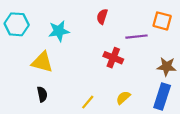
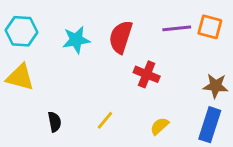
red semicircle: (102, 17) -> (121, 37), moved, size x1.6
purple line: (137, 37) -> (177, 28), moved
yellow triangle: (42, 62) -> (20, 77), moved
yellow line: (88, 102) -> (105, 120), moved

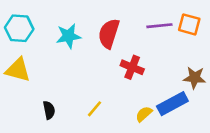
blue rectangle: (210, 125) -> (172, 104), moved, turned 44

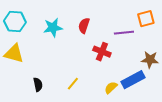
orange square: (189, 24) -> (146, 19), turned -30
purple line: (159, 26) -> (124, 33), moved
red semicircle: (109, 33) -> (84, 26), size x0.7

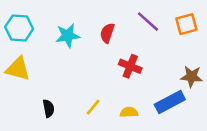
purple line: (124, 33) -> (148, 22), moved, turned 48
yellow semicircle: (111, 88) -> (129, 112), moved, turned 40

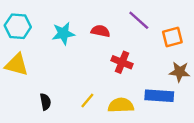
orange square: (186, 24) -> (172, 37), moved
red semicircle: (107, 33) -> (100, 31), turned 84
blue rectangle: (170, 102) -> (159, 96), turned 32
yellow semicircle: (129, 112) -> (121, 105), size x1.5

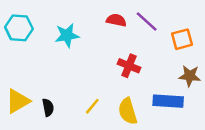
red semicircle: (100, 31) -> (116, 20), moved
yellow triangle: (17, 65) -> (18, 101), moved, turned -45
yellow semicircle: (121, 105) -> (128, 111), turned -105

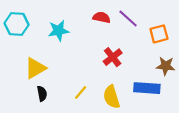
red cross: (129, 66) -> (113, 57), turned 30
yellow triangle: (18, 101) -> (35, 68), moved

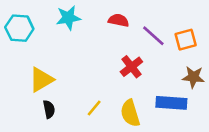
purple line: (128, 19) -> (153, 36), moved
cyan star: (59, 31) -> (68, 18), moved

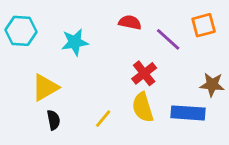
cyan star: (68, 18) -> (75, 42), moved
orange square: (186, 40) -> (204, 25), moved
yellow semicircle: (130, 113) -> (143, 107), moved

